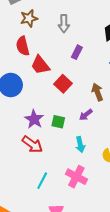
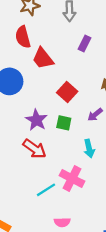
red square: (63, 84) -> (67, 92), moved
pink cross: (76, 177) -> (72, 178), moved
cyan line: (42, 181) -> (46, 190), turned 30

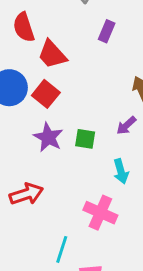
red square: (67, 92) -> (46, 94), moved
red arrow: (35, 149) -> (26, 194), moved, turned -50
cyan line: (46, 190) -> (62, 249), moved, turned -36

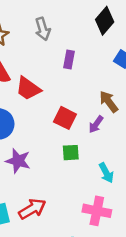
red square: (46, 94) -> (65, 118), moved
purple arrow: (126, 125) -> (96, 124), moved
purple star: (48, 137) -> (18, 161), moved

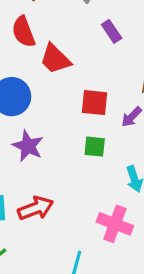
purple rectangle: (69, 60) -> (112, 31), turned -54
red square: (65, 118) -> (95, 103), turned -30

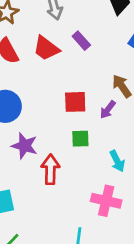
red trapezoid: (55, 59) -> (46, 48), moved
red arrow: (36, 208) -> (50, 169), moved, turned -60

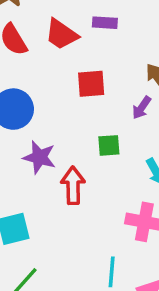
purple rectangle: (81, 41) -> (105, 23), turned -42
red square: (75, 102) -> (91, 84), moved

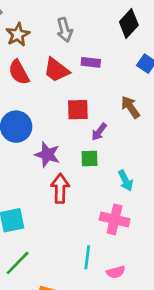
purple arrow: (142, 108) -> (99, 132), moved
purple star: (39, 157) -> (47, 155), moved

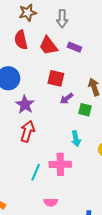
green square: (90, 158) -> (85, 110), moved
pink cross: (115, 219) -> (60, 164), turned -30
cyan line: (87, 257) -> (36, 172), moved

